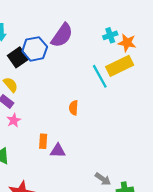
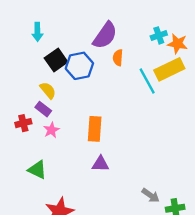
blue hexagon: (35, 49) -> (79, 66), moved
orange semicircle: (74, 108) -> (118, 58), moved
orange rectangle: (43, 141) -> (95, 129), moved, size x1.5

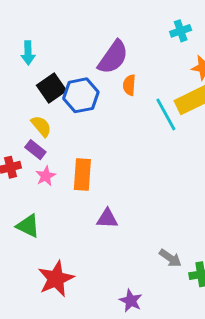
cyan cross: (159, 35) -> (181, 31), moved
orange rectangle: (95, 129) -> (82, 175), moved

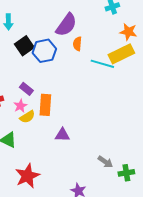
cyan line: (166, 114) -> (102, 64), turned -45
yellow semicircle: (41, 126) -> (27, 117), moved, turned 98
purple rectangle: (35, 150) -> (26, 89), moved

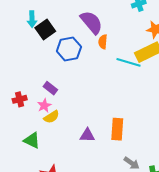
purple semicircle: (66, 25) -> (92, 22), turned -75
black square: (24, 46) -> (45, 29), moved
orange rectangle: (45, 105) -> (117, 129), moved

